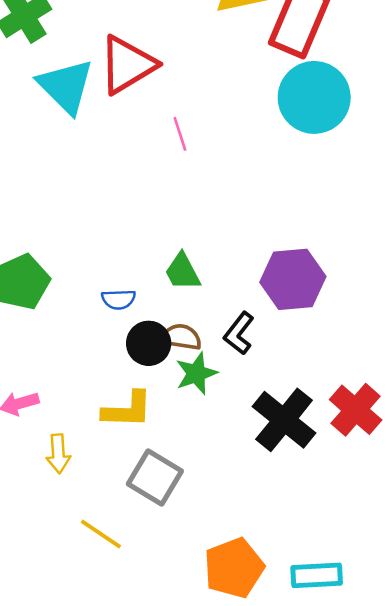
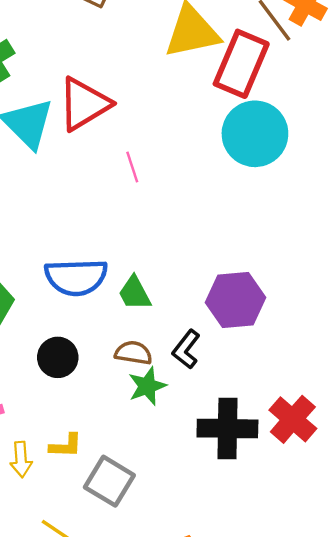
blue semicircle: (118, 299) -> (76, 277), moved, size x2.0
black circle: (149, 343) -> (58, 357), moved
yellow L-shape: (127, 410) -> (66, 446), moved, size x0.7
black cross: (284, 420) -> (227, 428), turned -38

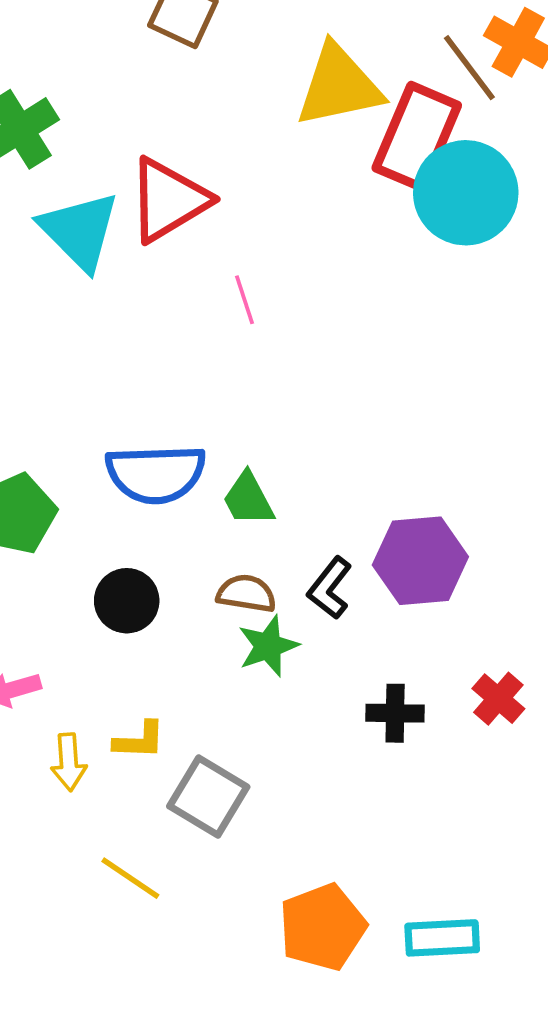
cyan circle: (255, 134) -> (466, 193), moved
purple hexagon: (235, 300) -> (420, 561), moved
red cross: (293, 419) -> (498, 699), size x0.7
black cross: (227, 428) -> (395, 713), size x0.6

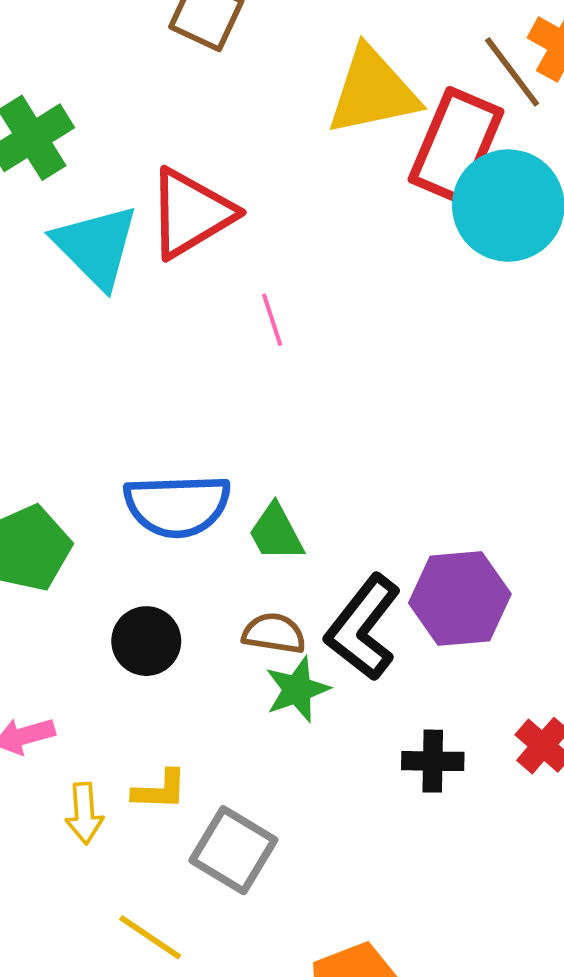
black L-shape: (330, 588) -> (363, 627), size x1.6

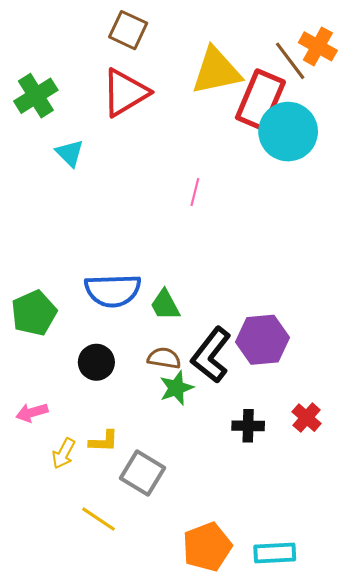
red triangle: (191, 213) -> (125, 93), moved
cyan triangle: (96, 246) -> (70, 153), size x0.6
pink line: (272, 320) -> (195, 192), moved, turned 32
yellow arrow: (84, 813) -> (64, 453), turned 32

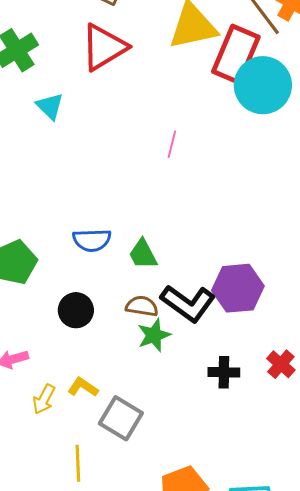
blue semicircle: (113, 290) -> (92, 240), size x0.7
black L-shape: (211, 355) -> (188, 303), turned -92
yellow L-shape: (104, 441) -> (83, 387), turned -148
yellow line: (98, 519) -> (78, 463), turned 54

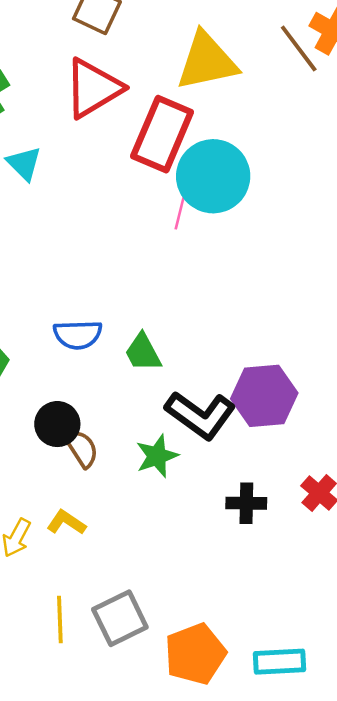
red rectangle: (236, 54) -> (162, 134), moved
cyan circle: (263, 85) -> (213, 176), moved
brown semicircle: (142, 306) -> (82, 448), moved, turned 48
gray square: (121, 418) -> (120, 618), moved, turned 33

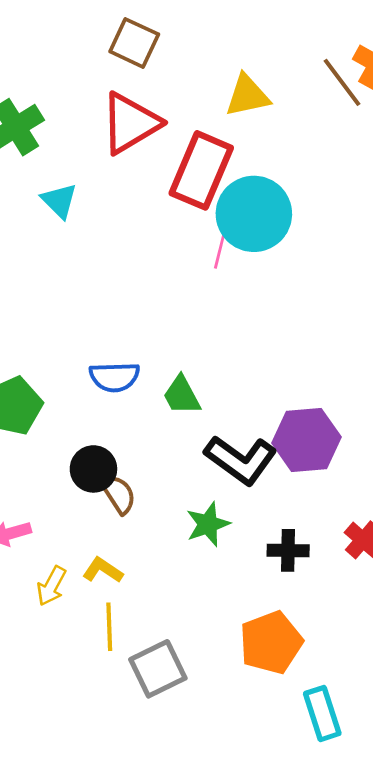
yellow triangle: (207, 61) -> (247, 96), size x0.7
green star: (157, 456) -> (208, 524), moved
yellow line: (60, 619) -> (109, 627), moved
orange pentagon: (195, 654) -> (271, 643), moved
cyan rectangle: (280, 662) -> (322, 714), turned 75

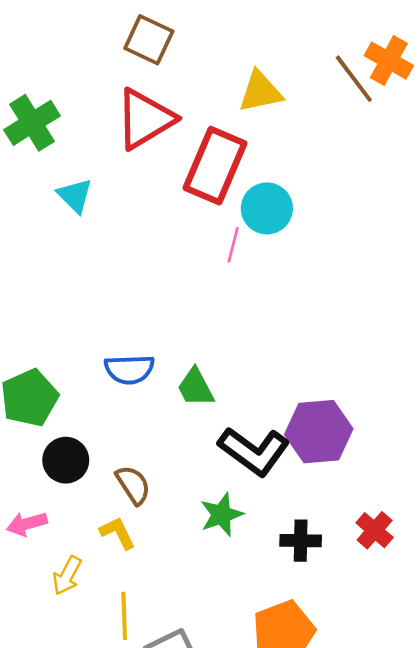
cyan circle: (254, 214) -> (267, 208), size x0.7
black circle: (93, 469) -> (66, 460), moved
yellow L-shape: (103, 570) -> (118, 533), moved, turned 30

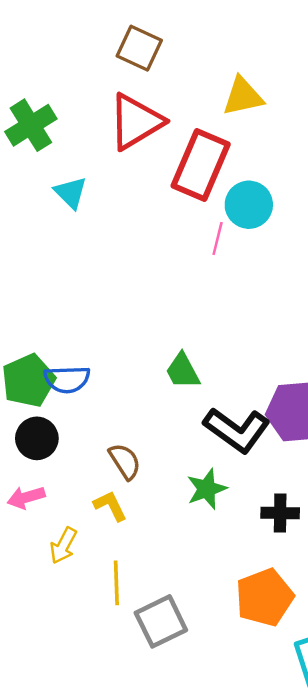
blue semicircle: (129, 369) -> (67, 379), moved
black circle: (66, 460) -> (37, 438), moved

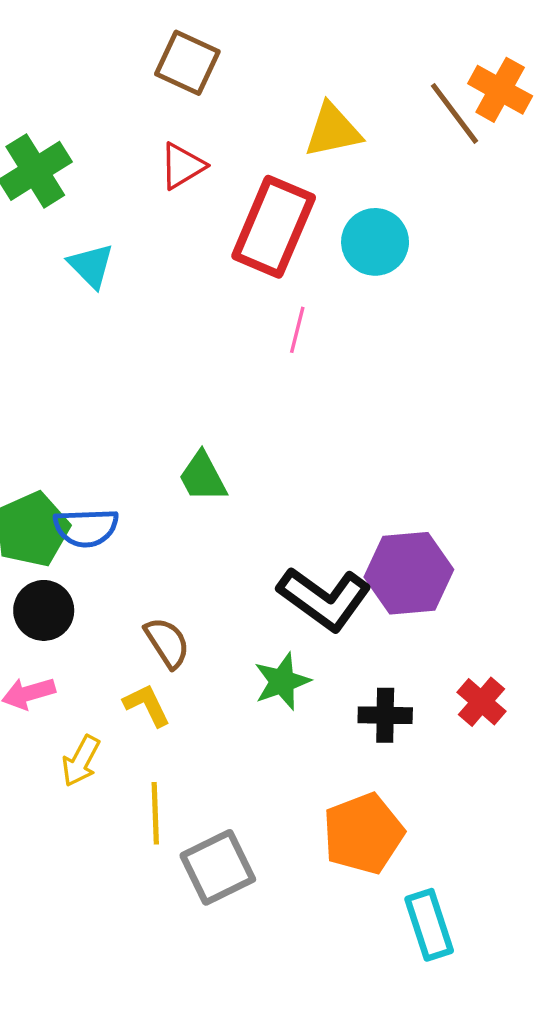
red triangle: (136, 122) -> (182, 166), size x0.6
cyan circle: (249, 205) -> (375, 242), moved
green trapezoid: (183, 371) -> (203, 477), moved

